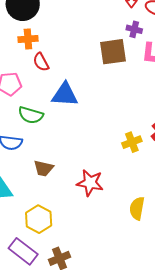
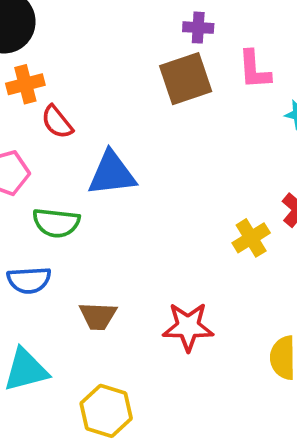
purple cross: (134, 29) -> (198, 28), moved

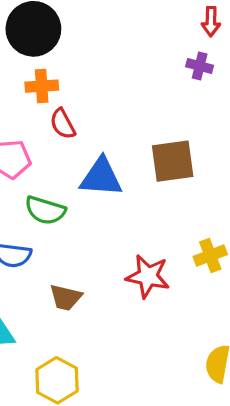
brown square: (186, 79) -> (173, 161), moved
red star: (188, 327) -> (148, 276), moved

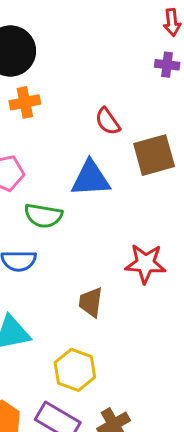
red semicircle: (63, 124) -> (108, 121), moved
brown trapezoid: (66, 297) -> (91, 302), moved, turned 92

